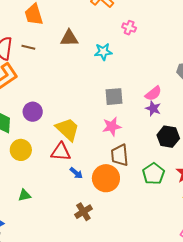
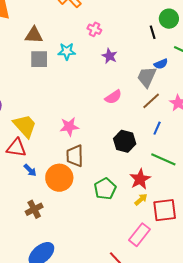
gray square: (114, 97) -> (39, 59), moved
purple star: (153, 109) -> (110, 56), moved
green pentagon: (153, 174) -> (105, 189), moved

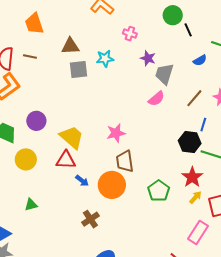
green circle: (169, 19) -> (173, 15), moved
gray trapezoid: (147, 77) -> (164, 74), moved
black hexagon: (125, 141) -> (190, 142), moved

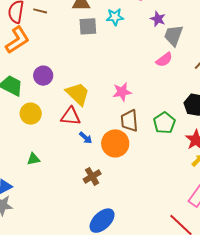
green pentagon: (159, 191) -> (164, 123), moved

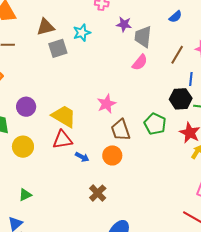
orange circle: (115, 143) -> (112, 155), size x0.7
green triangle: (33, 159) -> (25, 195), moved

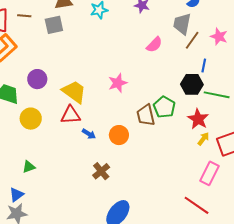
gray trapezoid: (143, 37) -> (182, 24), moved
gray square: (58, 48) -> (54, 25), moved
brown trapezoid: (121, 130) -> (146, 115), moved

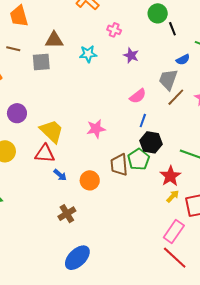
blue line: (204, 66) -> (143, 121), moved
black hexagon: (192, 84) -> (151, 142), moved
red line: (197, 205) -> (175, 258), moved

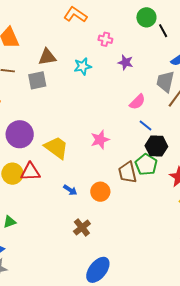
purple circle: (17, 113) -> (20, 134), size x1.4
blue line: (143, 121) -> (145, 126), turned -64
red triangle: (45, 154) -> (30, 172), moved

